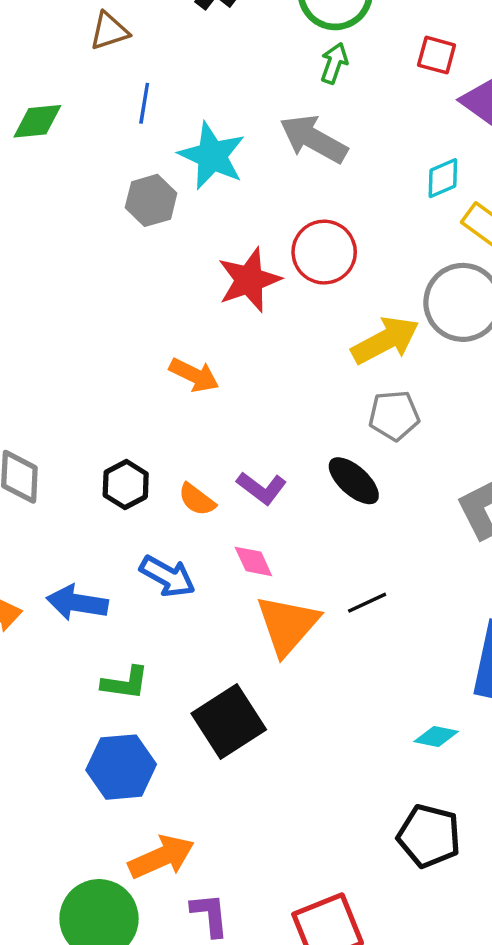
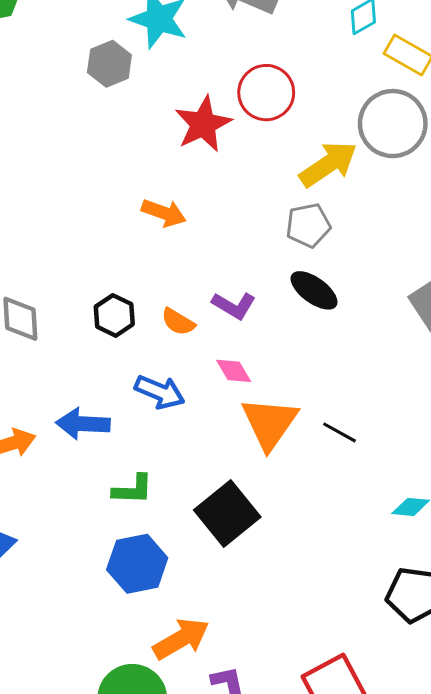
gray pentagon: (394, 415) -> (308, 225), moved
black line: (367, 603) -> (339, 432), moved, turned 60

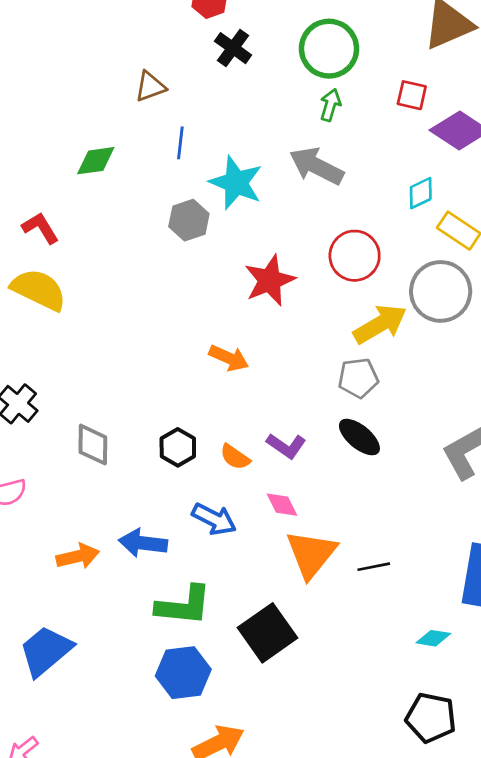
red circle: (266, 93) -> (355, 256), moved
black line: (339, 432) -> (374, 567), turned -44
green L-shape: (133, 490) -> (184, 605), size x1.5

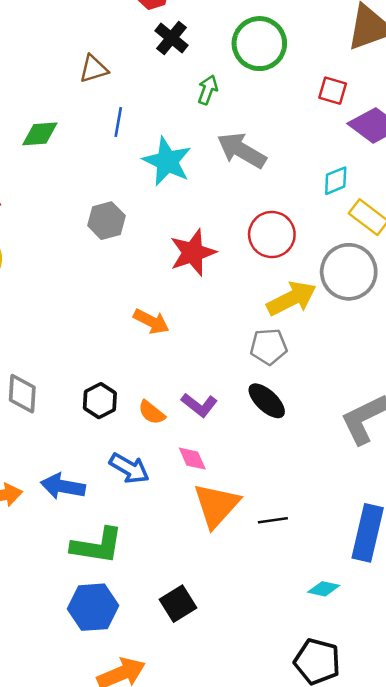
green arrow: (330, 105) -> (208, 90), moved
gray hexagon: (189, 220) -> (106, 221), moved
black square: (268, 633) -> (178, 604), moved, size x0.7

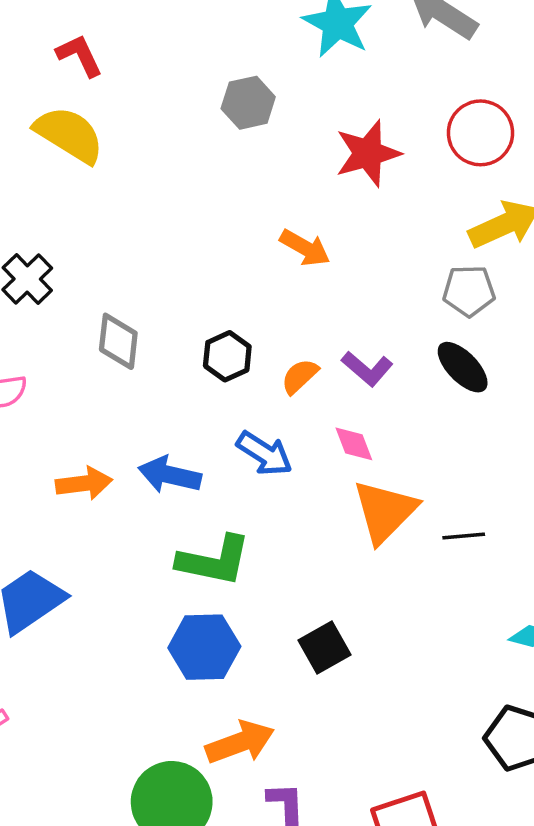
orange semicircle: (152, 413) -> (300, 376), turned 96

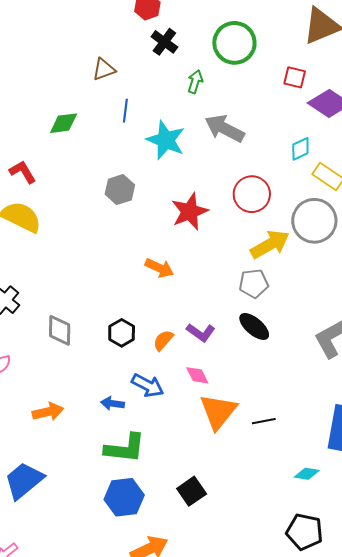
blue arrow: (170, 475) -> (113, 403), moved, size x0.7

